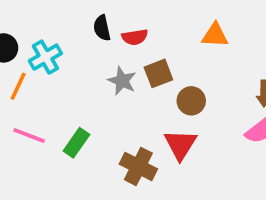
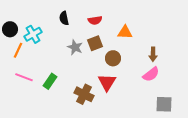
orange triangle: (215, 35) -> (125, 32), moved
red semicircle: (135, 37) -> (95, 20), moved

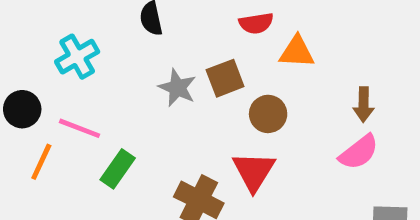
red semicircle: (95, 20) -> (256, 23), moved
black circle: (10, 29) -> (22, 109), moved
orange line: (18, 50) -> (41, 162), moved
pink line: (24, 77) -> (79, 128), moved

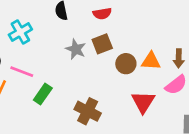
red semicircle: (256, 23) -> (102, 14), moved
orange triangle: (297, 52) -> (151, 61), moved
red triangle: (254, 171) -> (143, 102), moved

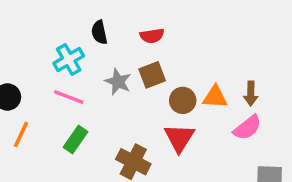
cyan cross: (20, 32) -> (69, 60), moved
pink line: (22, 72) -> (69, 97), moved
red triangle: (143, 102) -> (179, 138), moved

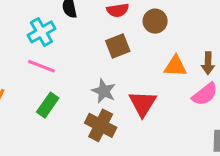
gray star: (118, 82) -> (104, 91), moved
brown circle: (183, 100) -> (155, 21), moved

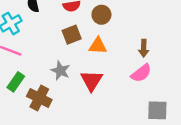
orange triangle: (175, 66) -> (98, 46), moved
brown cross: (101, 125) -> (39, 98), moved

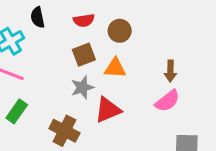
gray star: (60, 71) -> (82, 87), moved, turned 30
red triangle: (92, 81) -> (108, 110), turned 35
brown cross: (39, 98) -> (64, 131), moved

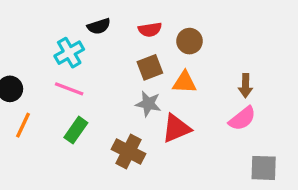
black semicircle: (38, 17) -> (99, 26), turned -96
gray star: (82, 87) -> (148, 104), turned 30

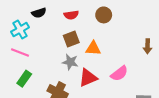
brown circle: (189, 41) -> (104, 15), moved
brown arrow: (246, 86) -> (148, 46), moved
pink semicircle: (242, 119) -> (119, 73), moved

